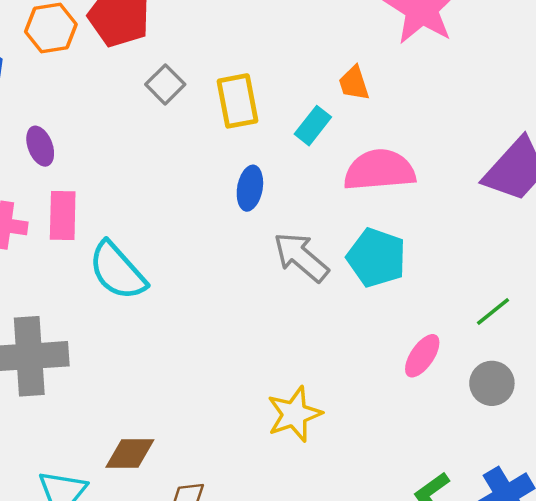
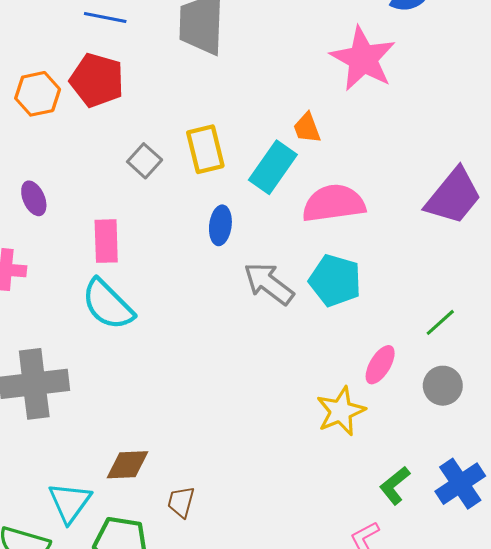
gray square: (165, 84) -> (145, 161), moved
cyan rectangle: (313, 126) -> (273, 167), size x1.5
pink rectangle: (63, 215) -> (106, 241), moved
yellow star: (294, 414) -> (341, 411), moved

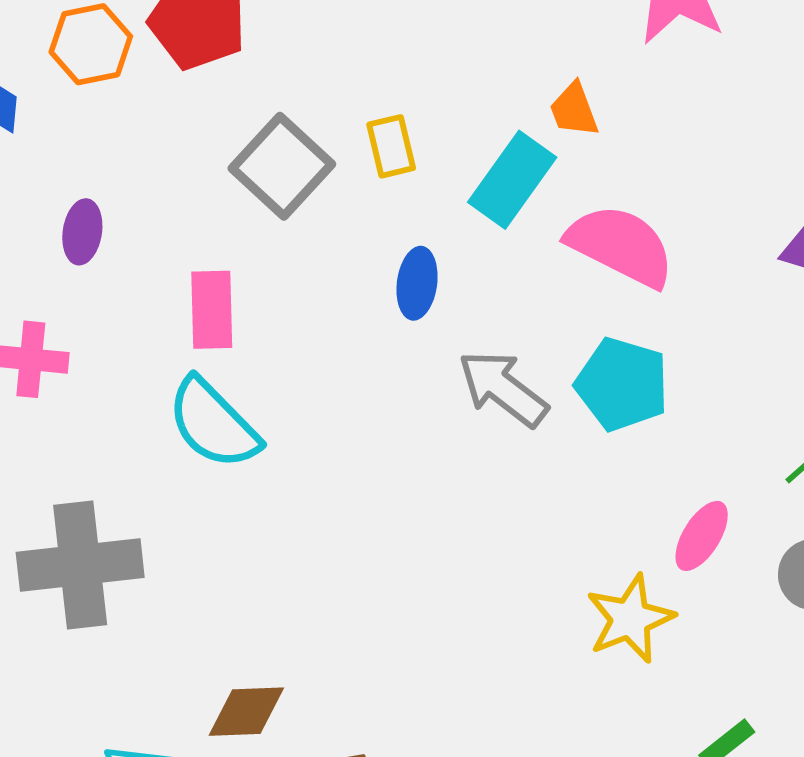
yellow rectangle: (205, 149) -> (391, 146), size x0.7
gray square: (145, 161) -> (282, 166), size x1.6
purple ellipse: (34, 198) -> (82, 232), turned 32
pink semicircle: (334, 203) -> (621, 246), turned 34

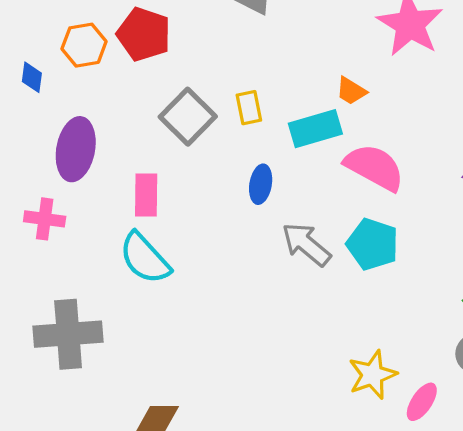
orange trapezoid: (574, 110) -> (351, 91), turned -40
cyan rectangle: (512, 180) -> (315, 129), turned 36
purple ellipse: (82, 232) -> (76, 149), size x1.8
pink ellipse: (702, 536) -> (422, 402), moved

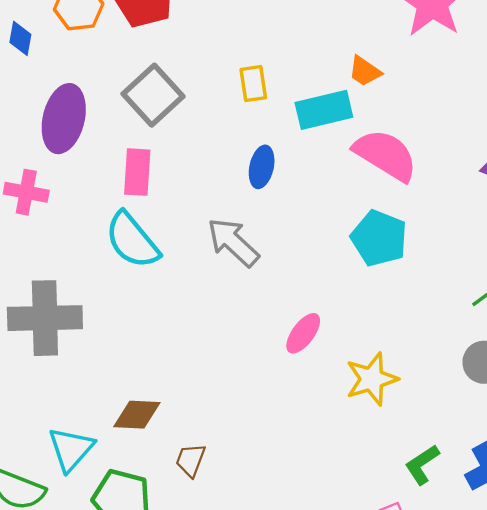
gray square: (188, 117) -> (153, 95), moved
gray arrow: (306, 244) -> (233, 242), moved
pink ellipse: (422, 402) -> (303, 333), moved

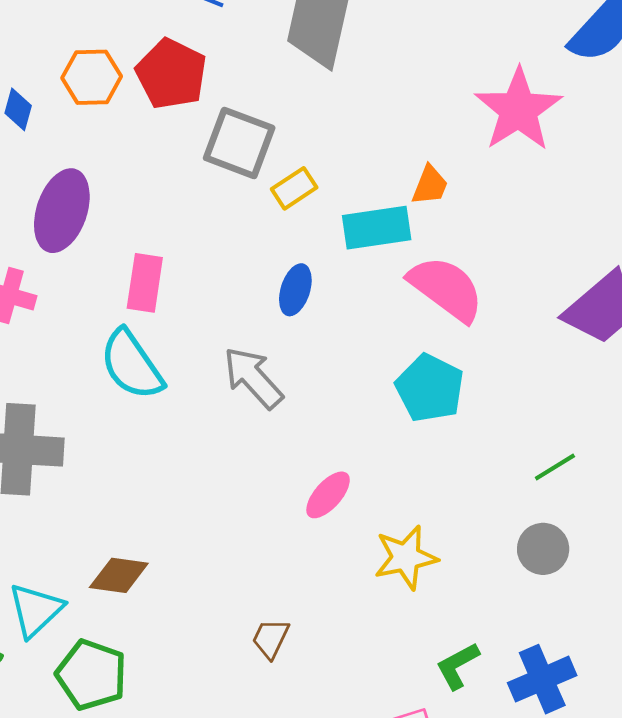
orange trapezoid: (365, 71) -> (430, 185), turned -108
yellow rectangle: (253, 84) -> (294, 188), turned 60
gray square: (153, 95) -> (239, 143), moved, turned -32
brown trapezoid: (191, 460) -> (271, 639), moved

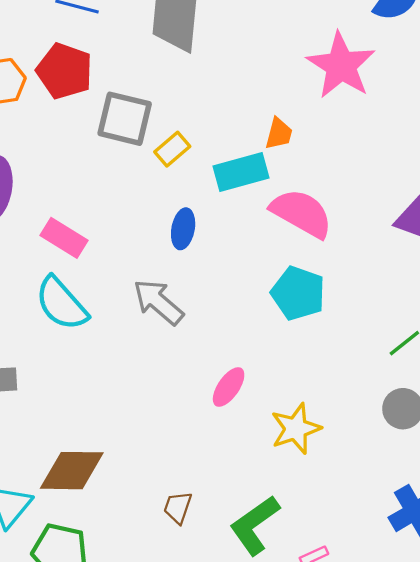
pink rectangle: (145, 283) -> (64, 238), turned -60
brown diamond: (119, 575) -> (72, 471), size x1.4
brown trapezoid: (271, 639) -> (178, 507), moved
green L-shape: (458, 666) -> (255, 525), moved, size x1.5

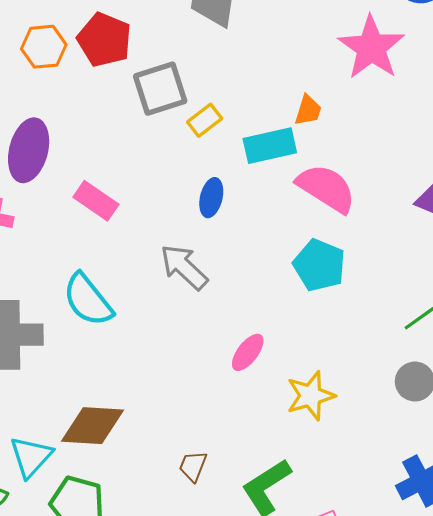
gray square: (125, 119) -> (160, 89), turned -34
cyan semicircle: (61, 304) -> (88, 300), moved

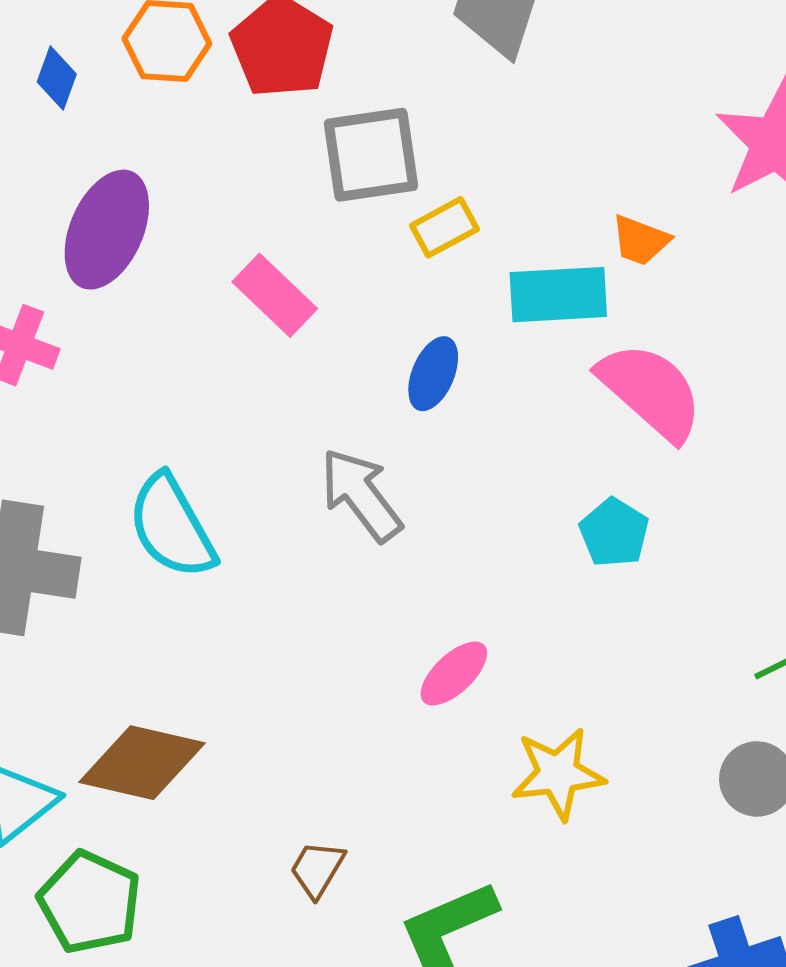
orange trapezoid: (308, 110) -> (640, 240), turned 84
pink rectangle: (96, 201) -> (275, 295), moved
cyan pentagon: (319, 265) -> (614, 533), size x0.7

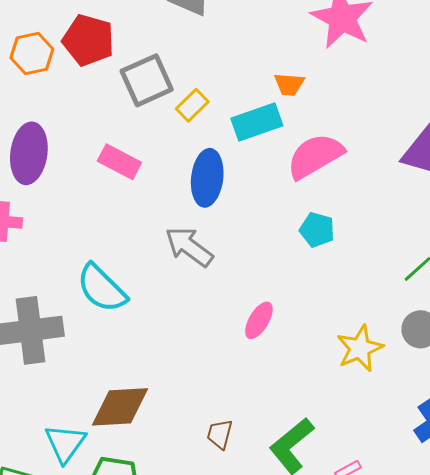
blue ellipse: (433, 374) -> (207, 178), size x1.5
pink semicircle: (651, 391) -> (315, 156), turned -56
yellow star: (558, 774) -> (360, 348), moved

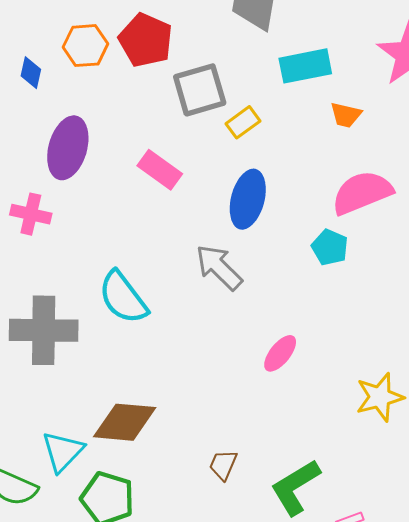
cyan rectangle: (257, 122) -> (305, 66), moved
cyan pentagon: (317, 230) -> (330, 247), moved

